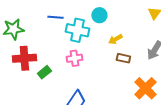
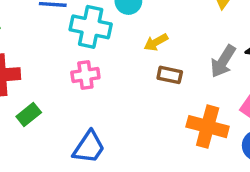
green rectangle: (44, 72) -> (29, 115), moved
orange cross: (145, 88) -> (208, 127), turned -30

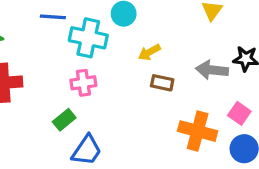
gray arrow: (223, 61) -> (212, 70), turned 64
green rectangle: (29, 115) -> (64, 120), moved

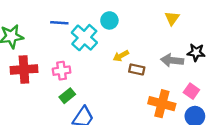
cyan cross: (88, 38) -> (84, 38), turned 30
yellow arrow: (149, 52) -> (121, 56), moved
pink cross: (83, 83) -> (62, 71), moved

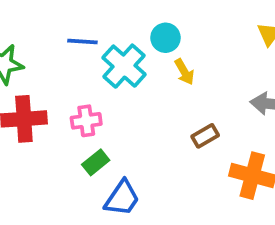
yellow arrow: (121, 56) -> (184, 72), moved, turned -91
brown rectangle: (137, 69) -> (205, 136), moved, turned -42

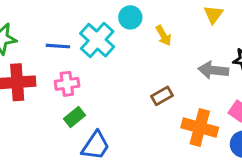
blue line: (82, 42) -> (58, 46), moved
yellow arrow: (184, 72) -> (164, 36), moved

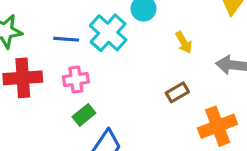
yellow arrow: (164, 36) -> (184, 42), moved
orange cross: (200, 128) -> (218, 126), turned -36

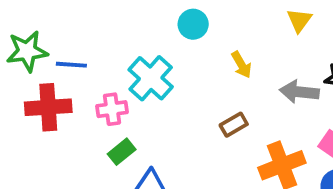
cyan cross: (108, 33) -> (151, 78), moved
blue line: (66, 39) -> (71, 65), moved

